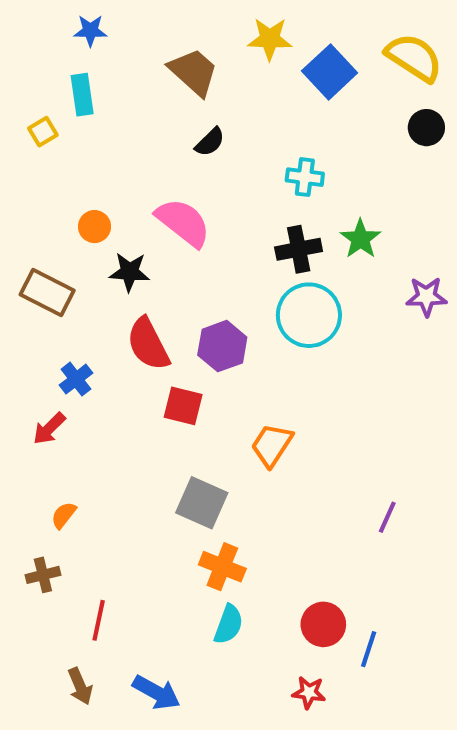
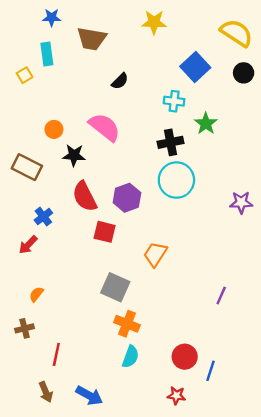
brown trapezoid: (193, 72) -> (92, 39), moved, turned 148
blue square: (330, 72) -> (195, 67), moved
green star: (360, 239) -> (206, 124), moved
purple star: (426, 297) -> (241, 202), moved

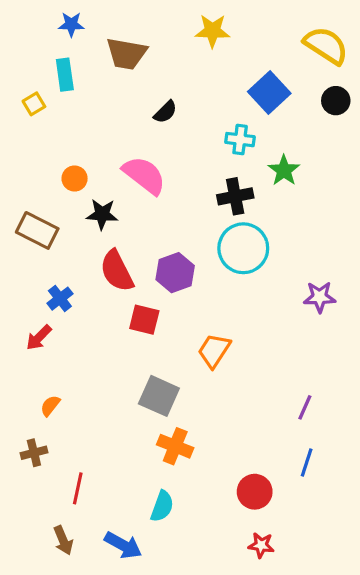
purple star: (241, 202) -> (320, 297), moved
cyan semicircle: (130, 357) -> (162, 506), moved
blue line: (211, 371) -> (307, 462), moved
red star: (176, 396) -> (261, 545), moved

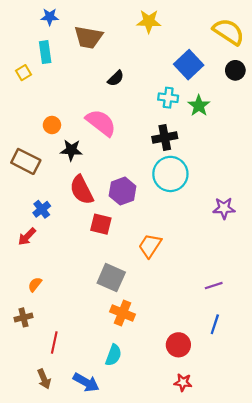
green star: (284, 170) -> (199, 106), moved
purple line: (305, 407) -> (214, 286), turned 48

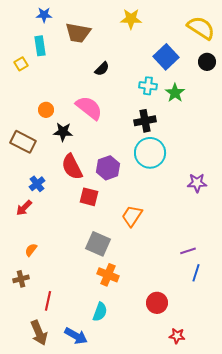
blue line: (215, 324) -> (196, 273), moved
brown arrow: (44, 379) -> (39, 333), size x1.4
red star: (183, 382) -> (177, 336), moved

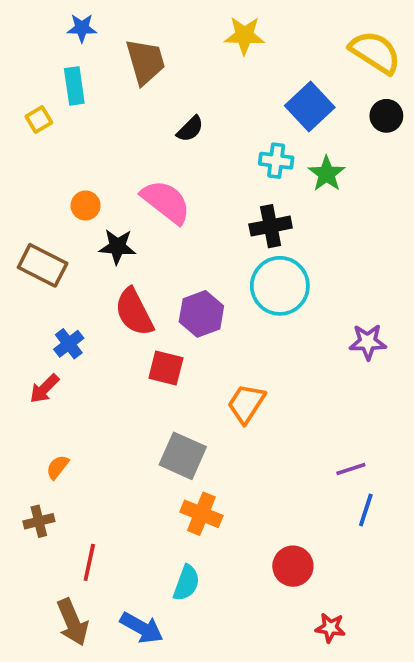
brown trapezoid: (78, 33) -> (145, 62), turned -116

